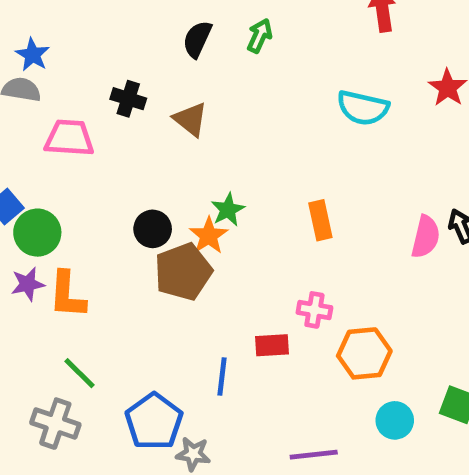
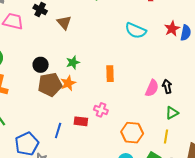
orange star: (209, 236) -> (68, 83), moved
orange hexagon: (364, 353) -> (132, 133), moved

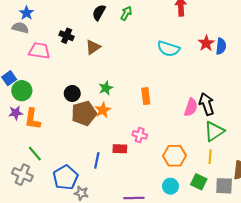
brown triangle: (64, 23) -> (93, 47), turned 42
black arrow: (167, 86) -> (207, 104), size x1.5
green triangle: (172, 113) -> (214, 131), size x1.5

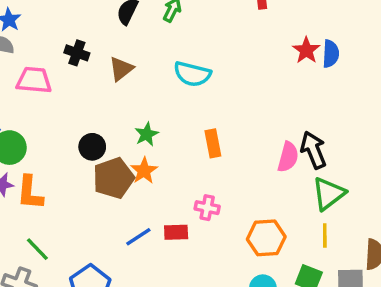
cyan semicircle: (168, 49) -> (192, 74), moved
blue line: (97, 160) -> (138, 237), moved, turned 49

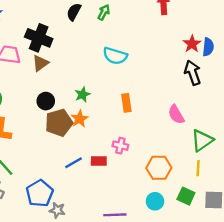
black cross: (77, 53) -> (39, 38), size x1.6
brown triangle: (121, 69) -> (40, 63), moved
black arrow: (313, 150) -> (193, 73), moved
pink semicircle: (288, 157) -> (176, 114), turned 132

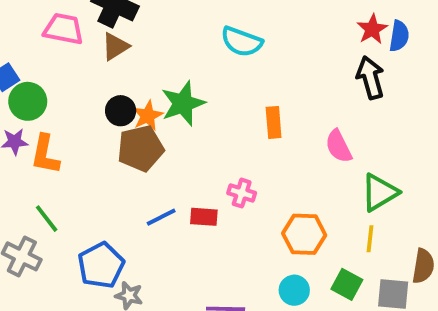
green star: (82, 95) -> (183, 103), size x1.6
orange rectangle: (126, 103) -> (274, 122), moved
orange star: (80, 119) -> (148, 116), moved

